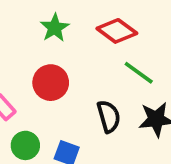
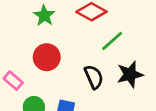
green line: (139, 73) -> (112, 41), turned -70

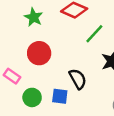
black semicircle: (94, 77) -> (78, 79), moved

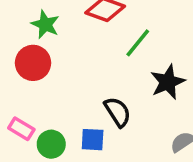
red circle: (39, 53) -> (33, 63), moved
pink rectangle: (12, 76) -> (21, 129), moved

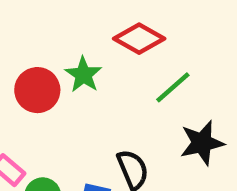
green star: (45, 24) -> (83, 75), moved

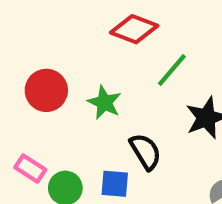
green star: (83, 75) -> (104, 103), moved

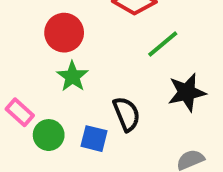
red circle: (46, 90) -> (64, 33), moved
green star: (104, 103) -> (72, 76), moved

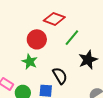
red circle: (64, 33) -> (37, 39), moved

